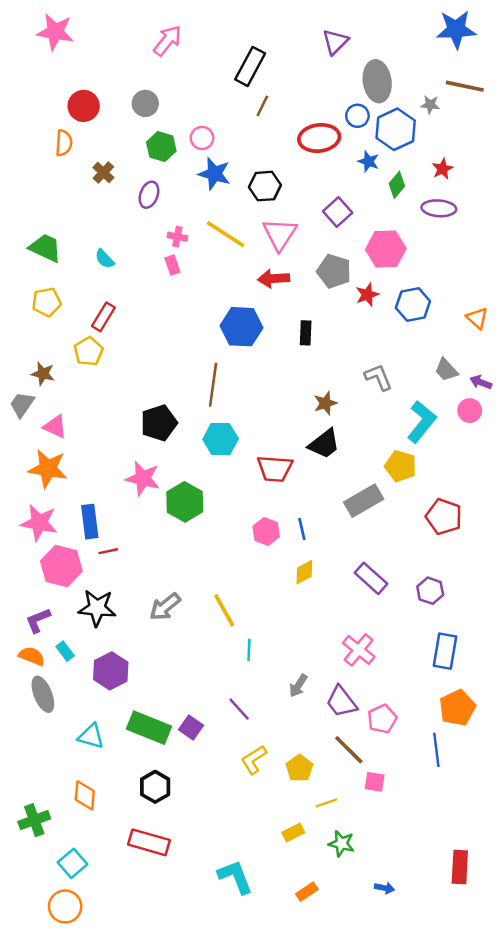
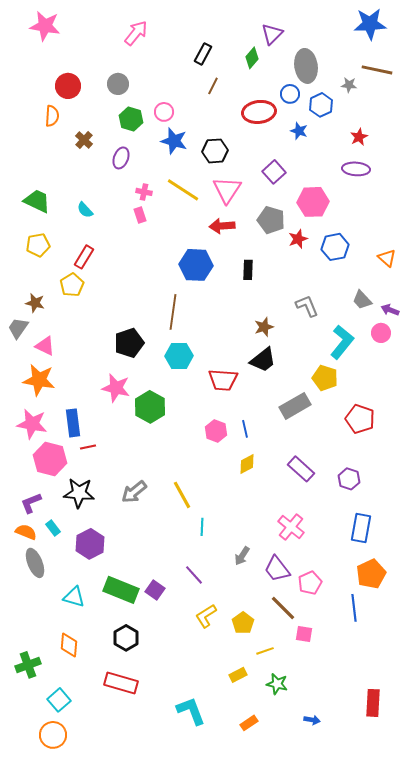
black rectangle: (250, 66) -> (203, 54), size x0.7
blue hexagon: (396, 129) -> (321, 105), size x0.7
green diamond: (397, 185) -> (252, 58), moved

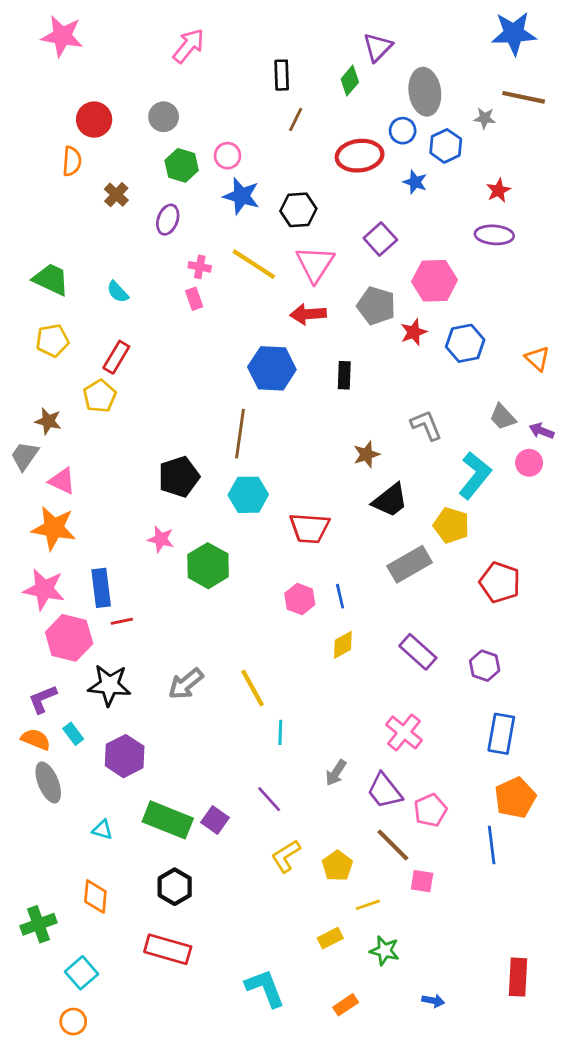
black rectangle: (203, 54) -> (282, 75), turned -30
black trapezoid: (263, 360) -> (390, 500), moved
pink star: (116, 388) -> (161, 539), size x0.7
cyan triangle: (74, 597) -> (102, 830), size x0.7
orange circle: (53, 735) -> (73, 1022), size x0.7

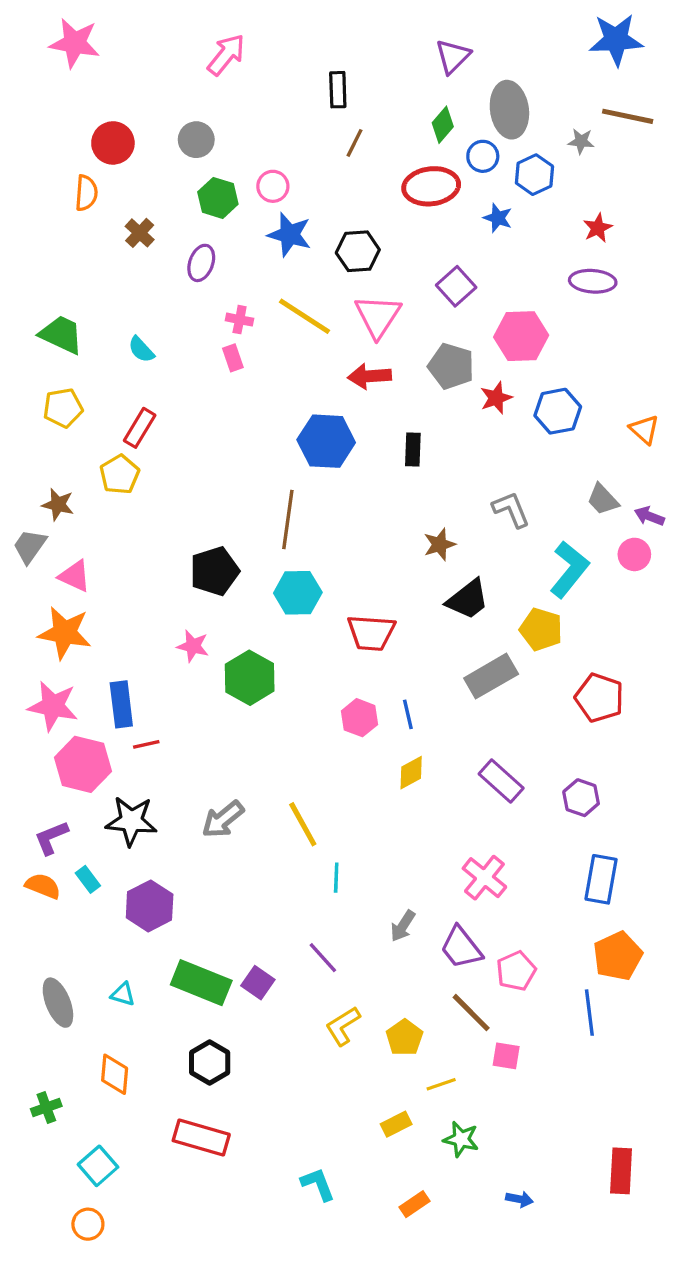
green diamond: (350, 81) -> (443, 125), moved
gray ellipse: (48, 782) -> (58, 1003), moved
green cross: (38, 924) -> (46, 1108), size x0.7
cyan L-shape: (265, 988) -> (318, 1184), size x0.7

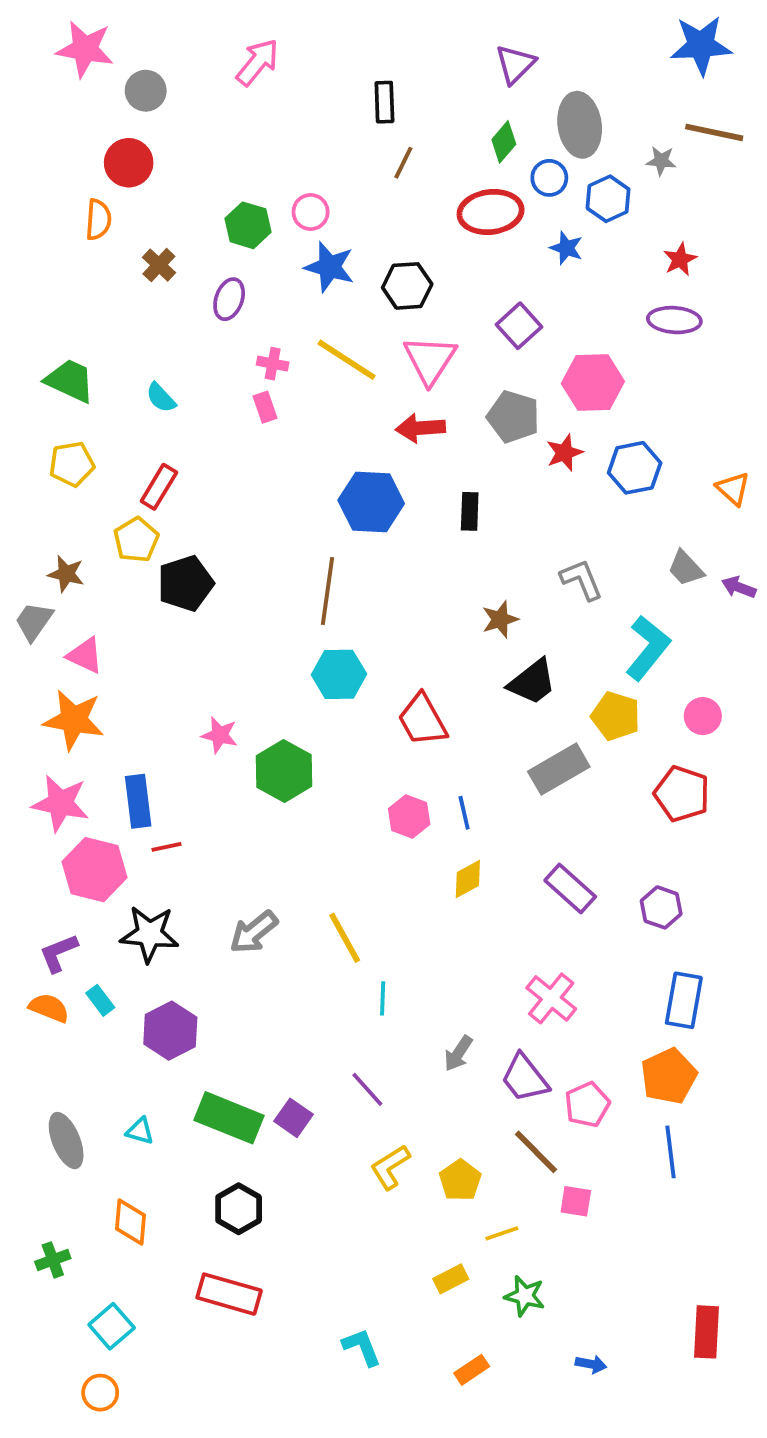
gray circle: (196, 140) -> (146, 91), moved
pink circle: (634, 554) -> (703, 716), moved
black pentagon: (215, 571) -> (185, 583), moved
red trapezoid: (371, 633) -> (422, 720), turned 57
orange pentagon: (618, 956) -> (669, 1076), moved

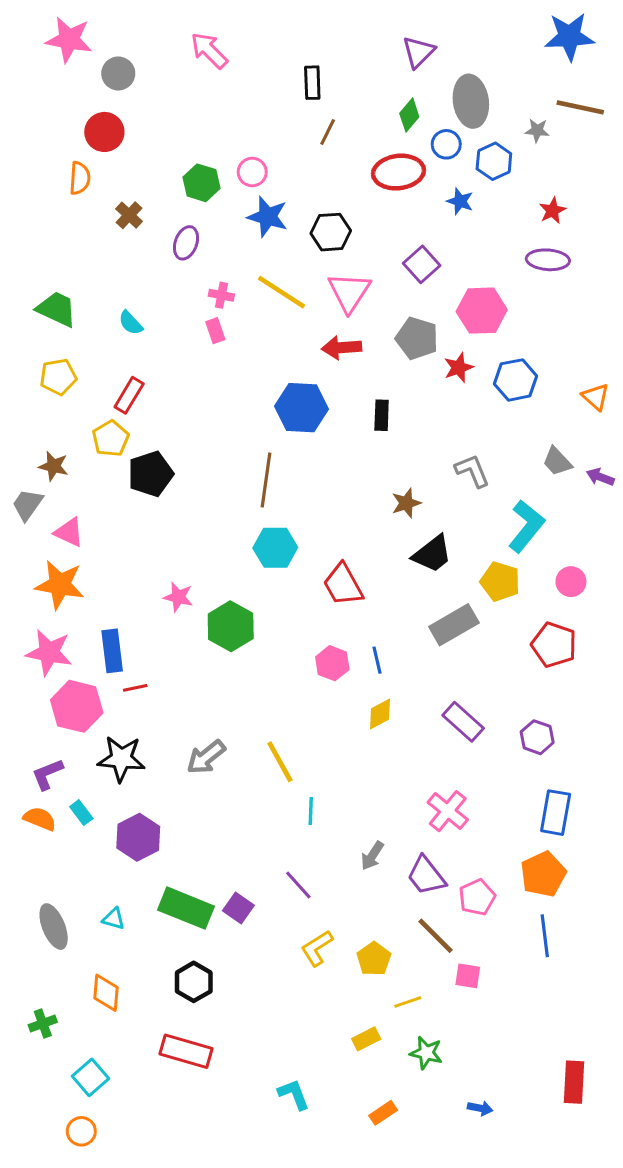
pink arrow: (257, 62) -> (209, 50), turned -84

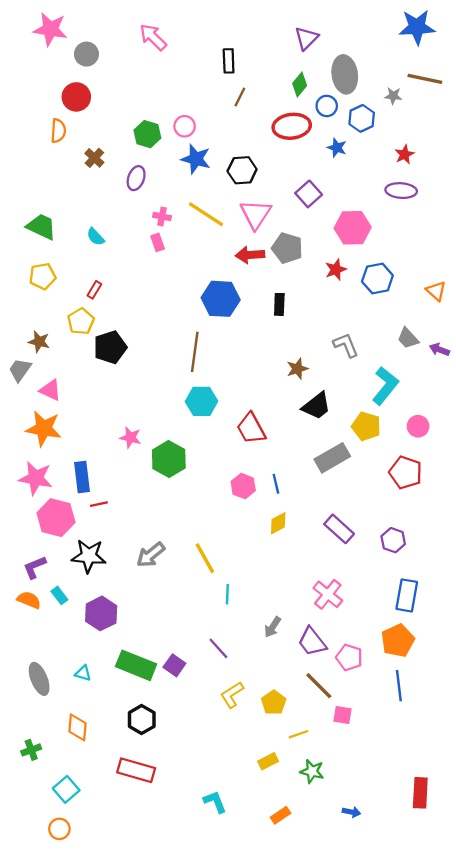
gray pentagon: (417, 338) -> (287, 248), moved
red rectangle: (129, 395) -> (94, 290), size x0.7
pink pentagon: (477, 897) -> (349, 657), turned -30

